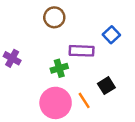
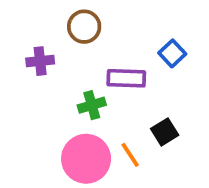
purple cross: (12, 58) -> (40, 61), moved, turned -35

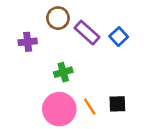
purple rectangle: (126, 78) -> (87, 33), moved, turned 40
black square: (165, 132) -> (117, 104), moved, turned 30

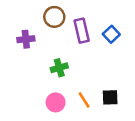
purple rectangle: (87, 33) -> (82, 31), turned 35
pink circle: (59, 109) -> (56, 102), size x0.6

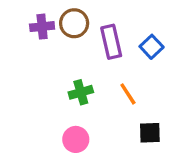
purple cross: (26, 39) -> (42, 27), moved
orange line: (84, 100) -> (128, 94), moved

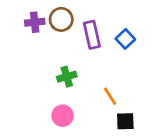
orange line: (128, 94) -> (110, 96), moved
black square: (150, 133) -> (125, 121), moved

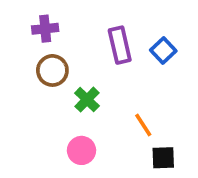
brown circle: (61, 19) -> (52, 70), moved
green cross: (67, 77) -> (87, 100), turned -30

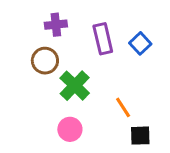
purple cross: (45, 29) -> (56, 25), moved
green cross: (87, 100) -> (75, 86), size x1.4

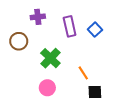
brown circle: (45, 61) -> (19, 41), moved

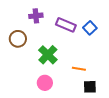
purple rectangle: (70, 26) -> (66, 25), turned -54
orange line: (83, 73) -> (79, 69), turned -48

